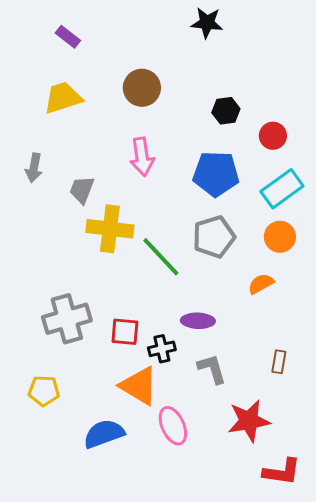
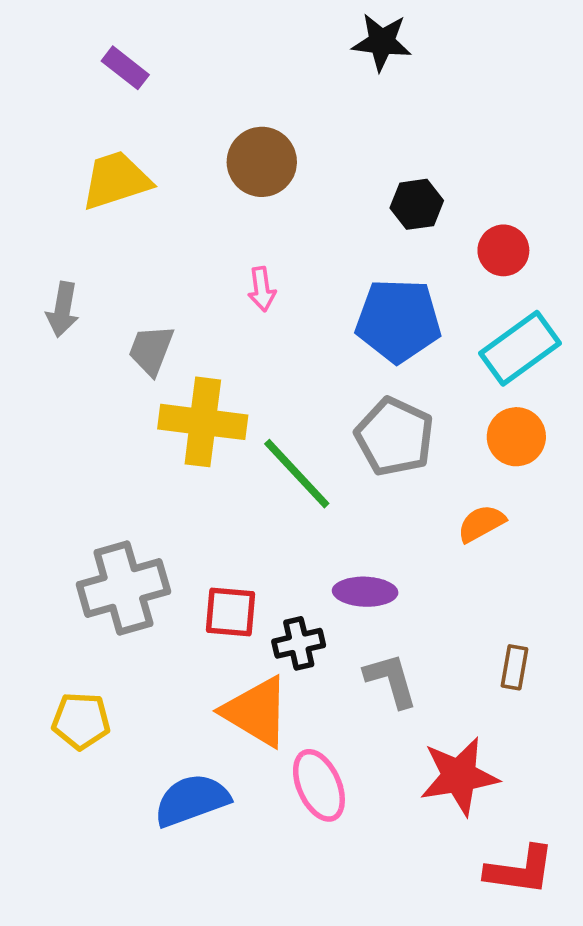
pink arrow: (142, 157) -> (262, 289), size x0.6
gray pentagon: (214, 237) -> (395, 437), turned -30

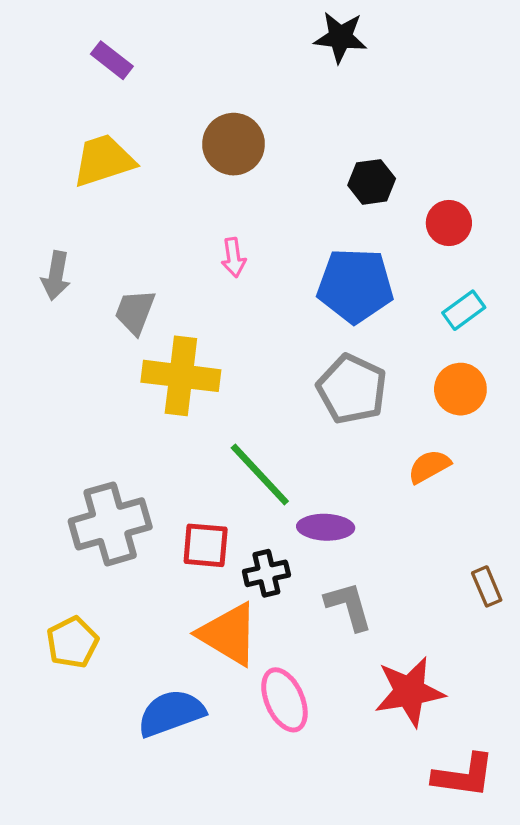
cyan rectangle: (520, 348) -> (464, 310), size x0.6
green line: (297, 474) -> (260, 475), moved
brown rectangle: (514, 667) -> (487, 586), moved, turned -33
yellow pentagon: (81, 721) -> (72, 642), turned -30

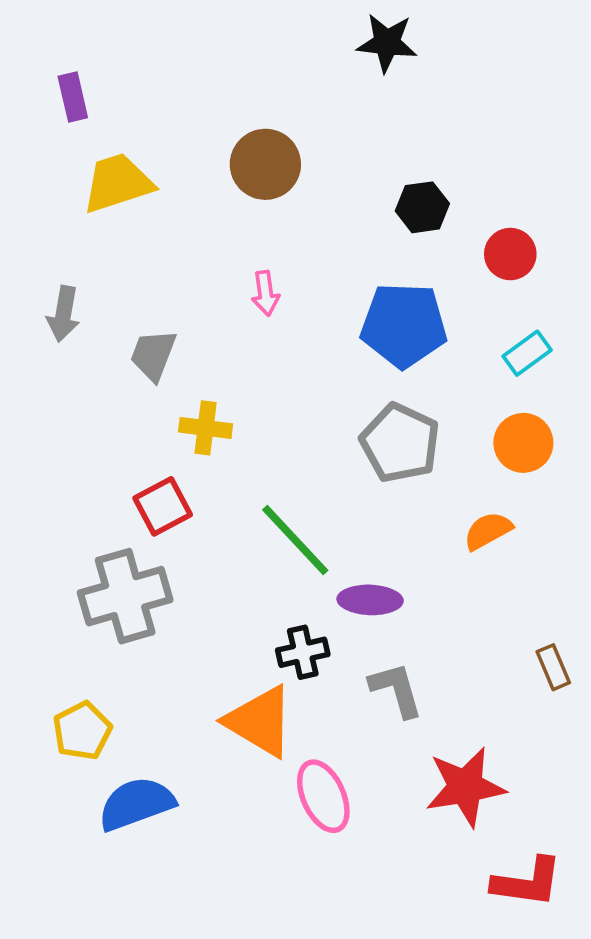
purple rectangle: (112, 60) -> (73, 97), moved, turned 39
yellow cross: (181, 376) -> (206, 428), size x0.6
red square: (206, 545) -> (163, 506), moved, turned -33
blue semicircle: (171, 713) -> (136, 804), moved

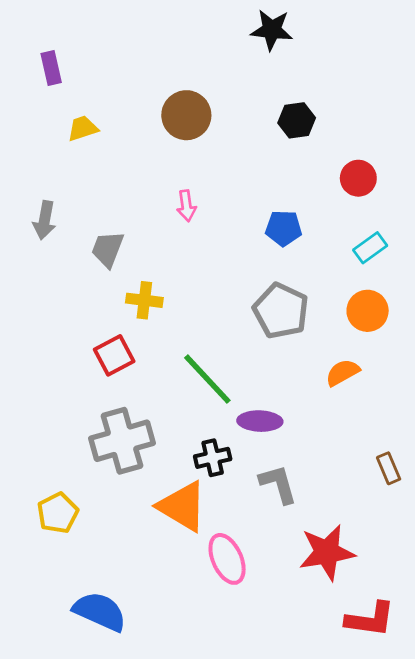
yellow trapezoid: (118, 183) -> (83, 128), size x0.6
black hexagon: (422, 207) -> (297, 120), moved
blue pentagon: (404, 325) -> (283, 228), size x0.6
gray cross: (125, 596) -> (122, 441), moved
blue semicircle: (136, 804) -> (100, 611), moved, turned 44

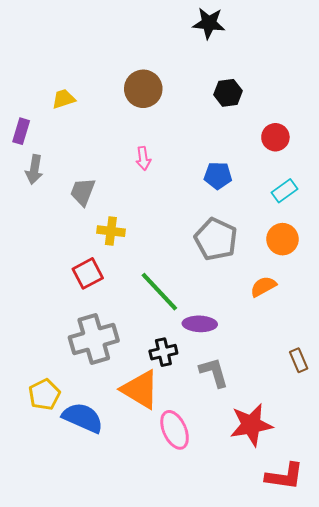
purple rectangle: (51, 68) -> (21, 131), moved, turned 30
blue semicircle: (100, 611) -> (83, 418), moved

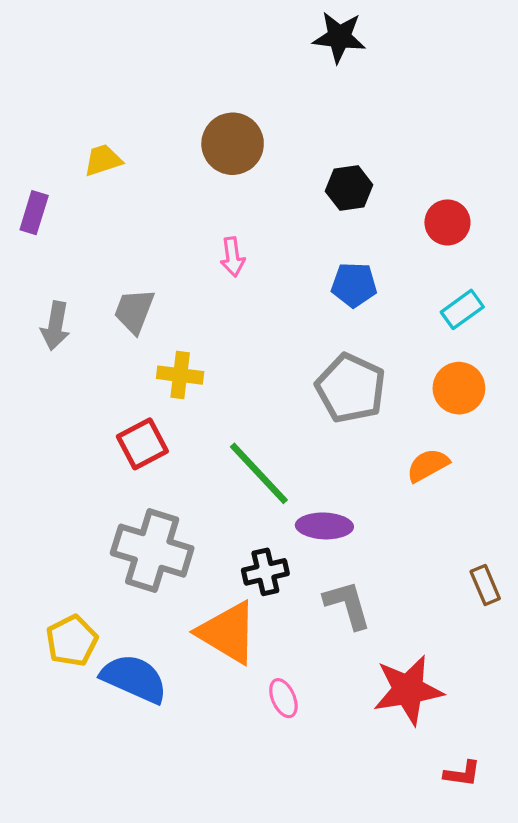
black hexagon: (228, 93) -> (349, 188), moved
gray arrow: (34, 170) -> (55, 326), moved
gray cross: (94, 339) -> (152, 551), turned 33
pink ellipse: (175, 430) -> (283, 698), size x0.6
red L-shape: (285, 476) -> (462, 774), size x0.6

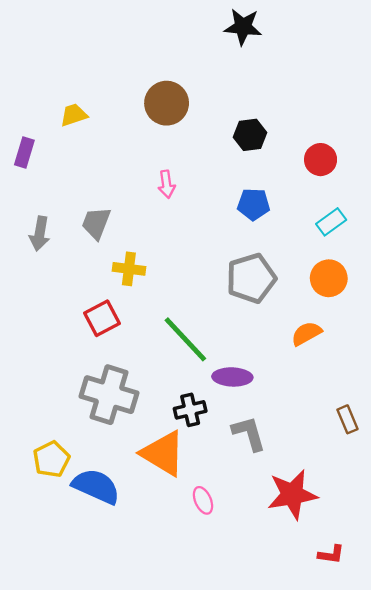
gray pentagon: (351, 388) -> (251, 278), turned 30

